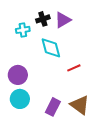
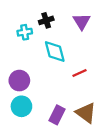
purple triangle: (63, 20) -> (82, 21), moved, turned -30

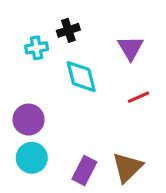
purple triangle: (82, 21) -> (131, 48), moved
red line: (79, 73) -> (139, 97), moved
brown triangle: (86, 113) -> (127, 167), turned 40

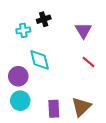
cyan diamond: (81, 77) -> (40, 60), moved
red line: (139, 97) -> (88, 62), turned 64
purple rectangle: (84, 171) -> (54, 109), turned -30

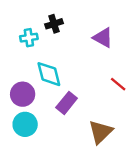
purple triangle: (83, 30) -> (103, 38), turned -30
red line: (88, 62) -> (118, 84), moved
purple rectangle: (54, 109) -> (67, 103), moved, turned 42

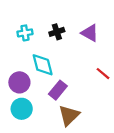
black cross: (54, 24) -> (57, 32), moved
brown triangle: (100, 132) -> (69, 115), moved

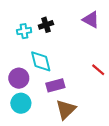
black cross: (57, 32) -> (46, 25), moved
purple triangle: (90, 33) -> (91, 20), moved
purple rectangle: (58, 90) -> (55, 85), turned 36

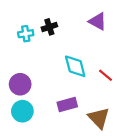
cyan diamond: (41, 61) -> (75, 66), moved
purple rectangle: (55, 85) -> (67, 104), moved
brown triangle: (66, 109) -> (99, 118), moved, turned -30

